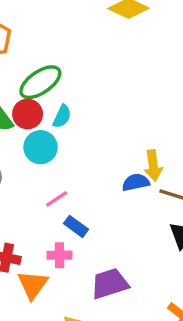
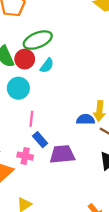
cyan circle: (40, 147) -> (18, 88), moved
pink line: (57, 199) -> (31, 119), turned -63
purple trapezoid: (110, 284) -> (62, 154), moved

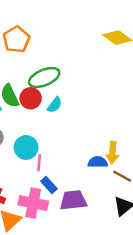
cyan circle: (18, 88) -> (26, 147), moved
pink cross: (25, 156) -> (33, 203), size x1.6

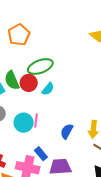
blue semicircle: (98, 162) -> (67, 131), moved, turned -63
pink line: (39, 163) -> (36, 120), moved

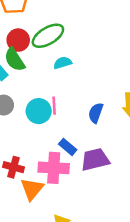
red circle: (29, 83) -> (18, 40), moved
cyan semicircle: (48, 89) -> (63, 63), turned -136

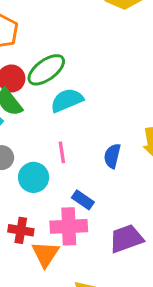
cyan semicircle: (63, 63) -> (67, 100), size x1.5
cyan circle: (39, 111) -> (34, 177), moved
purple trapezoid: (95, 160) -> (126, 239), moved

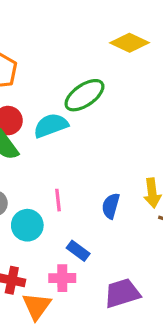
green ellipse: (46, 70) -> (84, 95), moved
cyan semicircle: (67, 100) -> (51, 125), moved
pink cross: (69, 226) -> (62, 278), size x0.7

